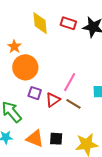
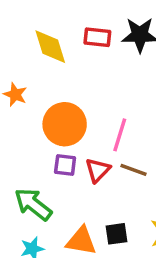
orange circle: (25, 67) -> (65, 124), moved

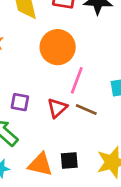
orange circle: (65, 124) -> (58, 47), moved
purple square: (65, 165) -> (20, 102), moved

